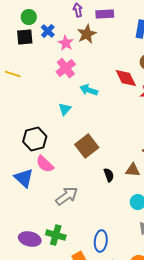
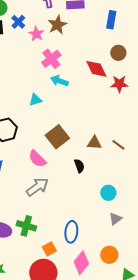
pink cross: (66, 68) -> (51, 59), moved
cyan triangle: (65, 109) -> (35, 100), turned 32
pink semicircle: (45, 164) -> (37, 159), moved
brown triangle: (133, 170) -> (94, 143), moved

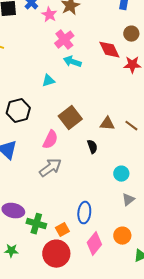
pink semicircle: (37, 159) -> (50, 140), turned -108
green cross: (26, 226) -> (36, 224), moved

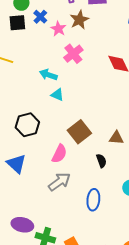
cyan arrow: (72, 62) -> (48, 75), moved
cyan triangle: (48, 81) -> (57, 95), turned 40
blue ellipse: (84, 213) -> (93, 200), moved

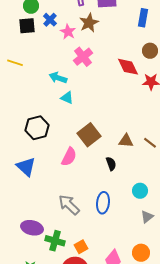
gray arrow: (59, 182) -> (69, 205), moved, turned -100

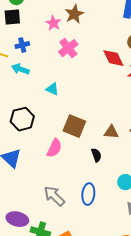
blue cross: (50, 20) -> (22, 45), moved, turned 32
cyan arrow: (58, 78) -> (20, 69), moved
brown square: (89, 135) -> (74, 126), turned -30

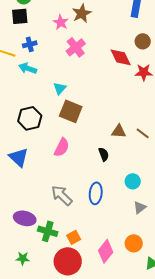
cyan triangle: (52, 89) -> (60, 88), turned 48
brown square: (74, 126) -> (71, 111), moved

